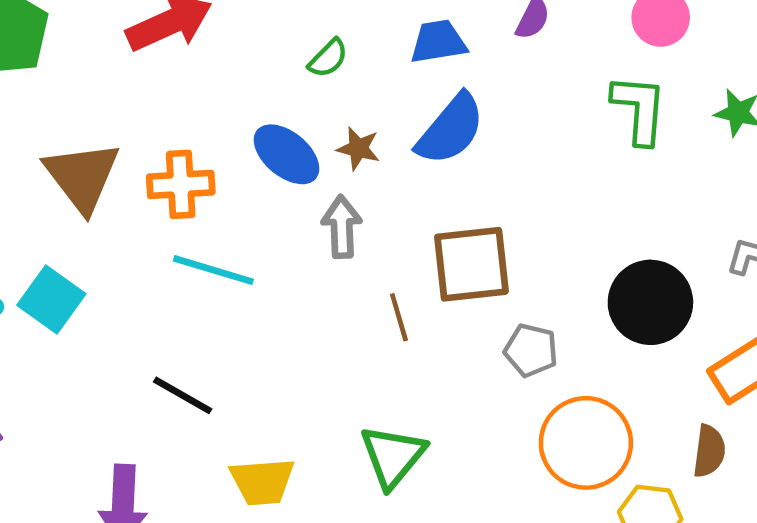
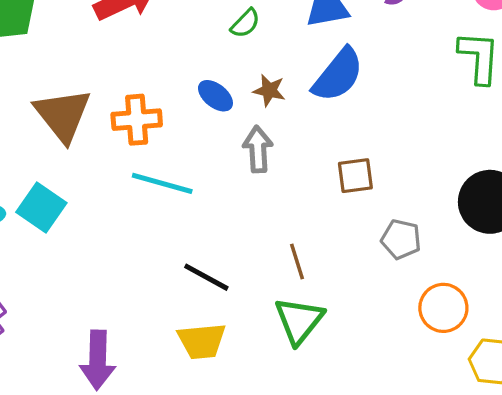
blue ellipse: (287, 154) -> (215, 96), size x0.7
brown square: (471, 264) -> (355, 176), size x0.6
brown line: (399, 317) -> (297, 262), moved
black line: (183, 395) -> (206, 277), moved
orange circle: (586, 443) -> (443, 308), size x0.7

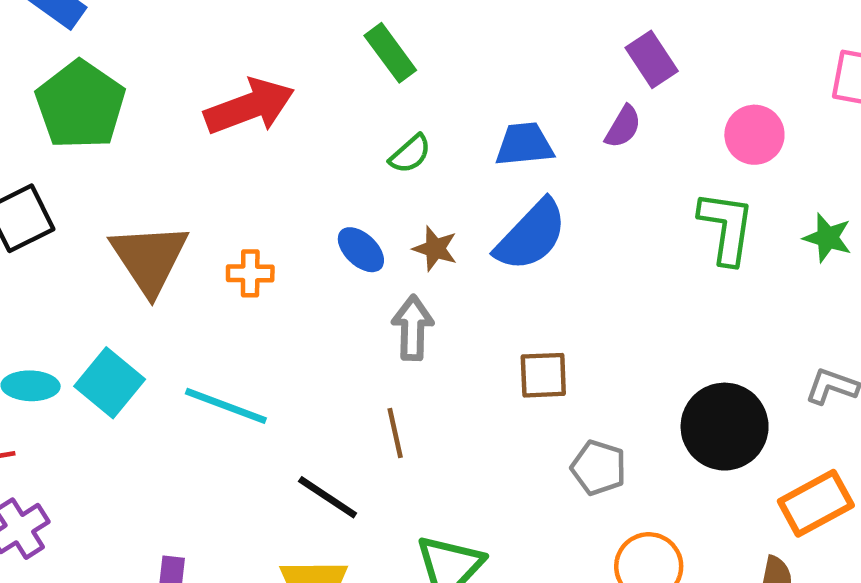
orange cross: (137, 120) -> (250, 273), size x0.7
cyan line: (162, 183) -> (226, 406), moved
brown line: (297, 262) -> (395, 433), moved

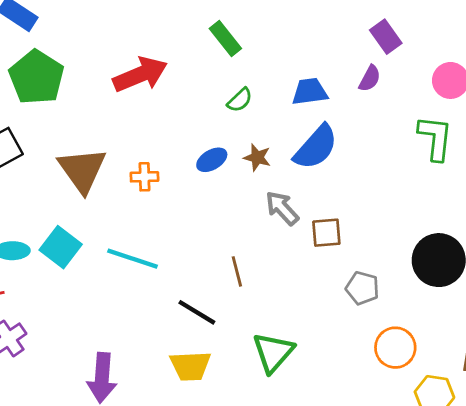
blue ellipse: (361, 250) -> (212, 160), turned -72
gray arrow: (413, 328) -> (282, 208), moved, turned -42

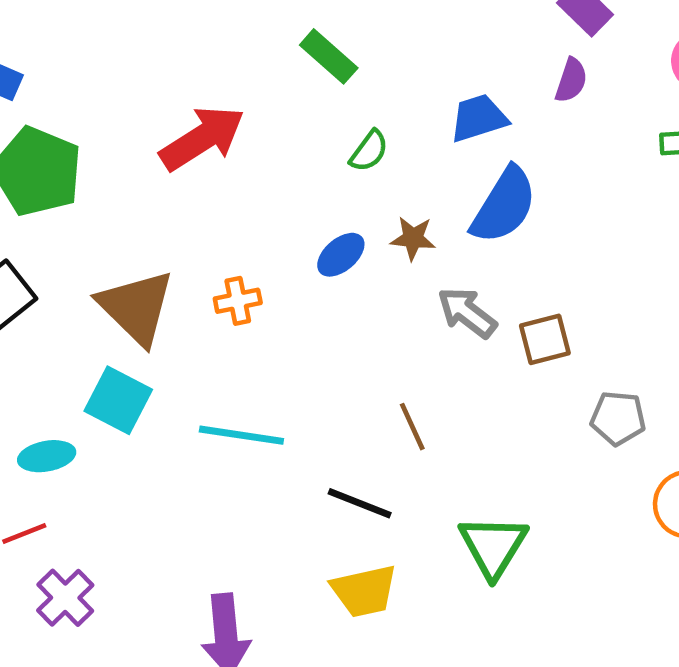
cyan square: (61, 247) -> (118, 400), moved

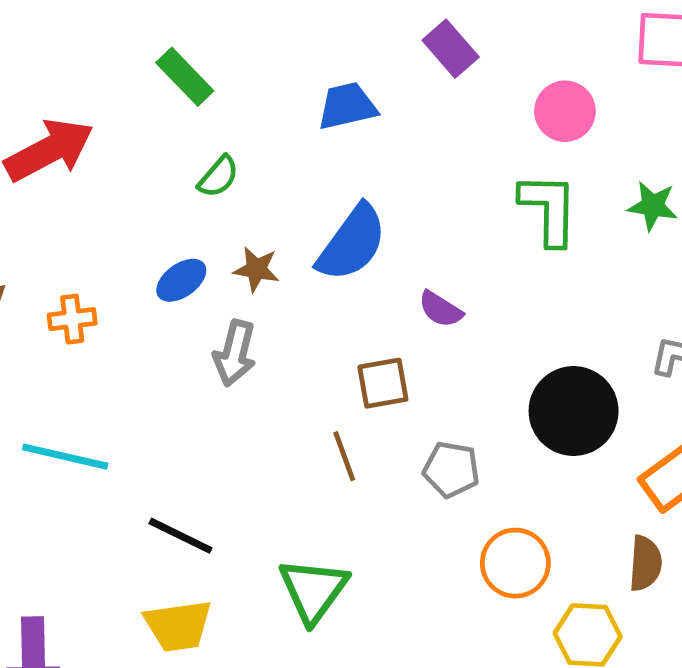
purple semicircle: (571, 80) -> (441, 309), moved, turned 99
blue trapezoid: (479, 118) -> (347, 106), moved
gray arrow: (467, 312) -> (235, 353), moved, turned -118
brown line: (412, 427) -> (344, 456), moved

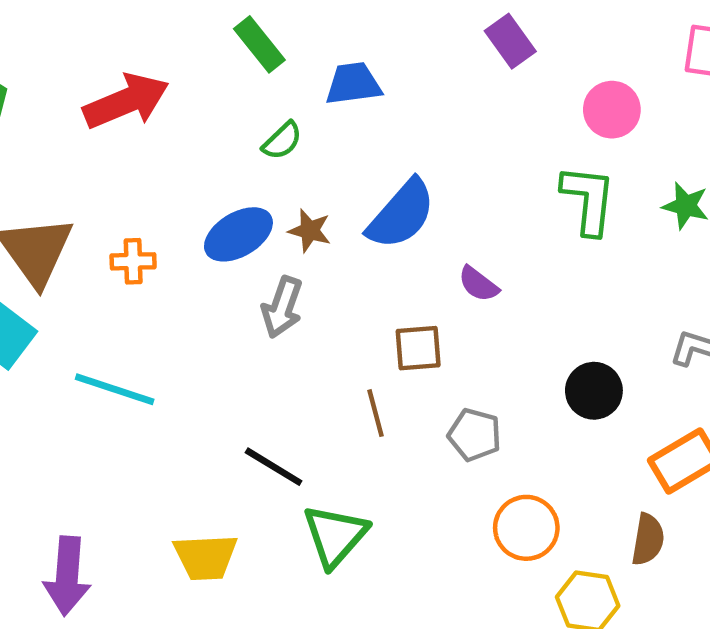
blue trapezoid: (347, 106) -> (353, 84), moved
blue ellipse: (181, 280) -> (238, 234), size x1.4
black circle: (574, 411) -> (594, 391), size x0.7
black line: (181, 536) -> (274, 467), moved

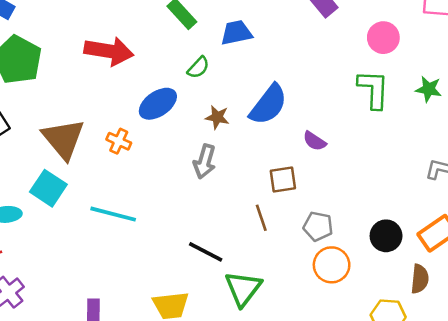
red arrow: (126, 101) -> (109, 51), turned 36
blue ellipse: (238, 234) -> (158, 104), moved
orange cross: (133, 261) -> (119, 141), turned 30
black circle: (594, 391) -> (386, 236), moved
orange circle: (526, 528) -> (332, 265), moved

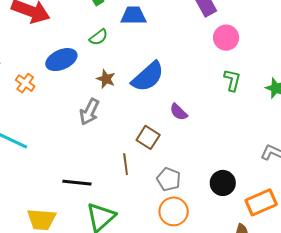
pink circle: (383, 38) -> (226, 38), moved
green L-shape: (373, 89) -> (232, 80), size x0.7
brown square: (283, 180) -> (148, 137), turned 30
black circle: (386, 236) -> (223, 183), moved
black line: (206, 252) -> (77, 183), turned -32

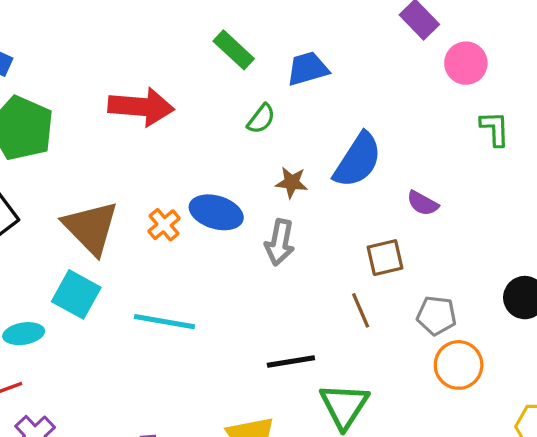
blue ellipse: (61, 60) -> (216, 212), moved, turned 56
orange cross: (25, 83) -> (164, 225), turned 30
brown square: (148, 137) -> (385, 258), turned -30

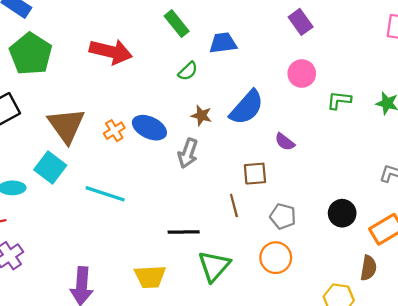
pink circle: (466, 63) -> (302, 74), moved
green L-shape: (495, 129) -> (339, 100), turned -90
orange circle: (459, 365) -> (276, 258), moved

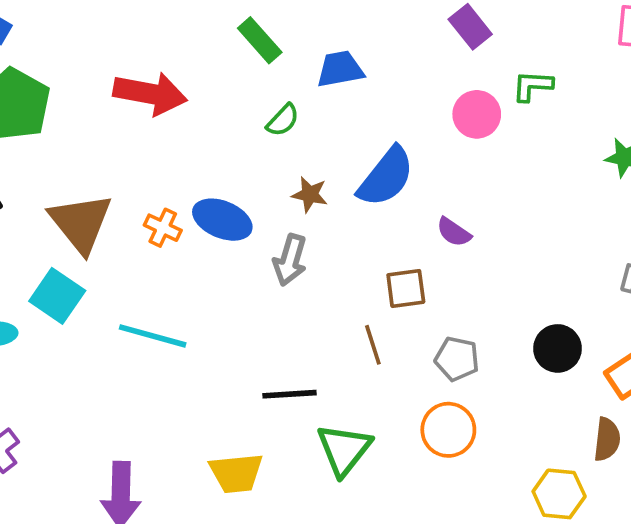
green L-shape: (339, 100) -> (532, 86), moved
orange cross: (114, 131) -> (163, 228), turned -30

